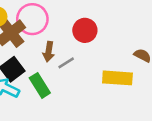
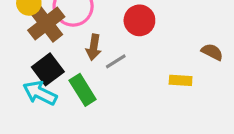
yellow rectangle: (117, 78) -> (181, 80), size x0.6

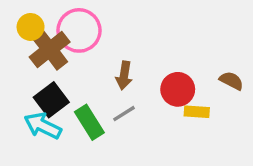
red circle: (139, 20) -> (178, 89), moved
brown arrow: (94, 47) -> (124, 75), moved
gray line: (116, 61) -> (124, 114), moved

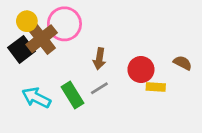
black square: (51, 100) -> (21, 49), moved

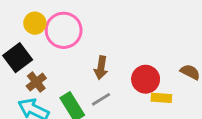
yellow circle: (27, 21) -> (35, 23), moved
brown cross: (42, 39) -> (36, 82), moved, size x0.6

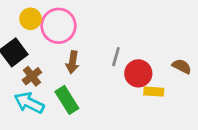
brown arrow: (101, 68) -> (72, 62), moved
gray line: (101, 99) -> (116, 57), moved, turned -42

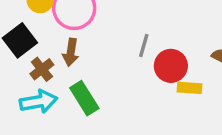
brown arrow: (72, 62) -> (71, 52), moved
cyan arrow: (29, 103) -> (39, 101), turned 144

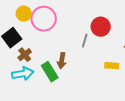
brown arrow: (71, 52) -> (62, 61), moved
red circle: (171, 66) -> (101, 27), moved

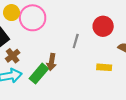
red circle: (101, 27) -> (103, 26), moved
green rectangle: (50, 72) -> (39, 74), turned 72

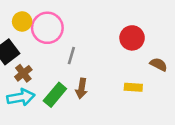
gray line: (76, 41) -> (71, 56), moved
brown arrow: (52, 62) -> (81, 88), moved

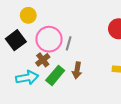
pink circle: (47, 28) -> (49, 39), moved
brown cross: (23, 73) -> (43, 60), moved

